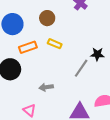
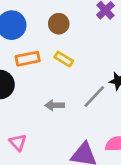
gray arrow: (46, 87) -> (55, 105), moved

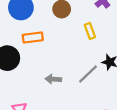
yellow rectangle: (64, 59) -> (90, 31), moved, turned 35

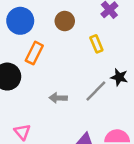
orange rectangle: (33, 37) -> (34, 53), turned -54

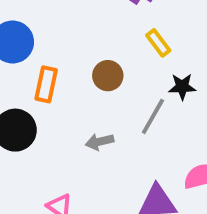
brown circle: (65, 21) -> (108, 76), moved
yellow rectangle: (96, 44) -> (158, 43), moved

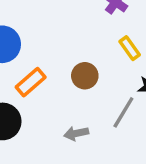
orange rectangle: (46, 84) -> (31, 82), turned 36

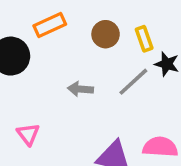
yellow rectangle: (130, 48) -> (144, 39), moved

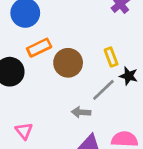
brown circle: (106, 34) -> (68, 63), moved, size x1.4
gray arrow: (80, 89) -> (81, 112), moved

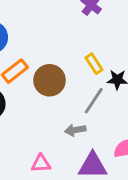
pink triangle: (24, 131) -> (41, 163), moved, turned -42

